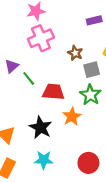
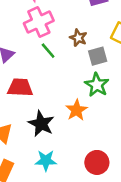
green line: (29, 78) -> (48, 51), moved
red trapezoid: (53, 92) -> (20, 88), moved

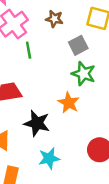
brown star: (78, 38) -> (54, 19), moved
green line: (48, 51) -> (29, 50), turned 42

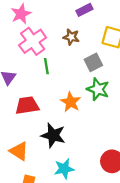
orange star: (69, 103) -> (71, 102), moved

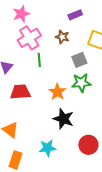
green star: (98, 89) -> (81, 83), turned -30
black star: (53, 135) -> (63, 119), moved

